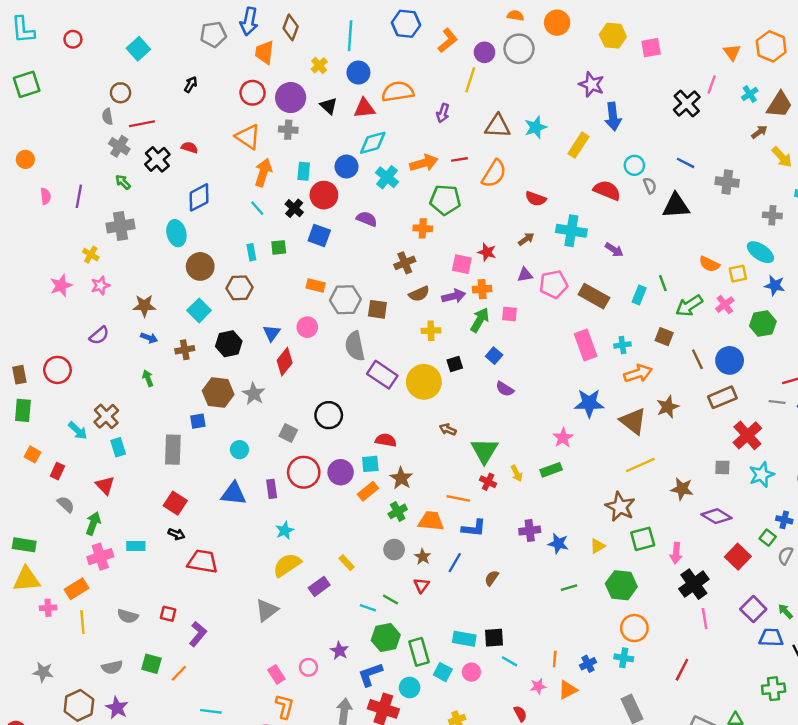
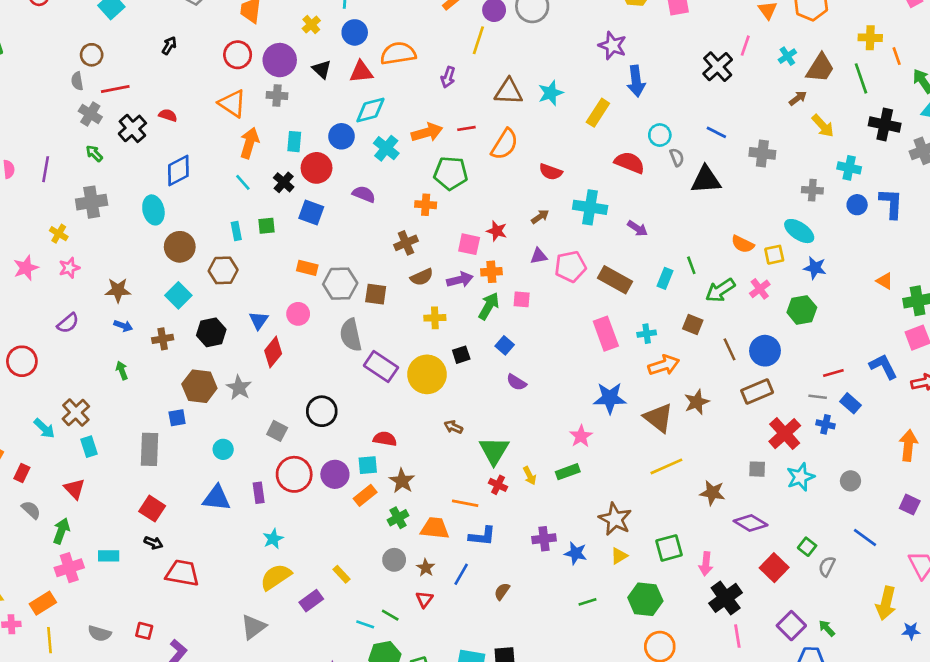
brown star: (620, 507) -> (615, 519), moved
blue cross: (784, 520) -> (825, 424), moved

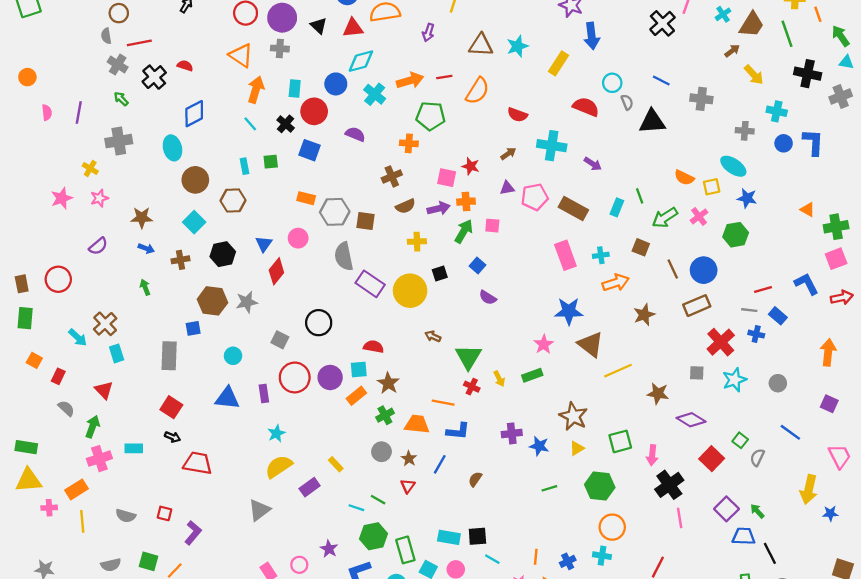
gray star: (239, 388) -> (247, 302), turned 30
brown triangle: (658, 418) -> (591, 344), moved

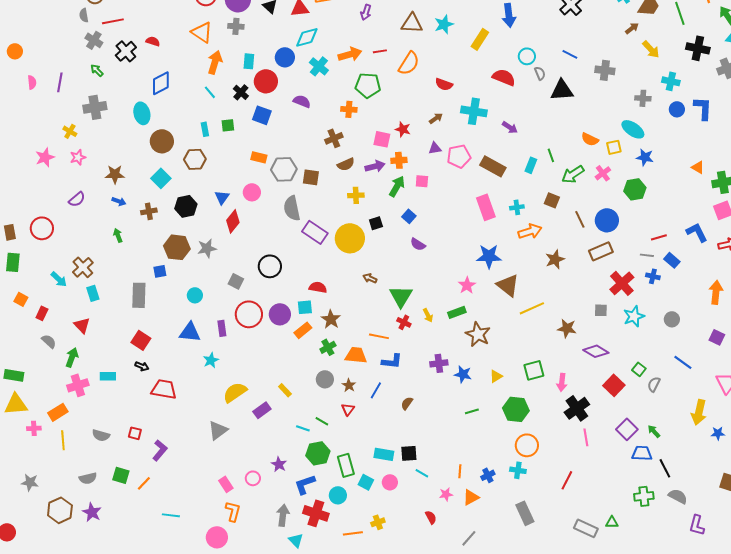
brown star: (573, 416) -> (478, 334), moved
cyan star: (276, 433) -> (211, 360), moved

